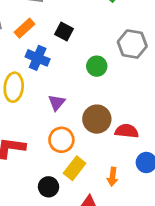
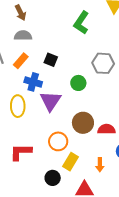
purple triangle: (57, 103) -> (50, 101), moved, size x1.6

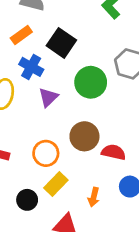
black square: (51, 60) -> (61, 43), size x1.5
green circle: (78, 83) -> (91, 82), size x1.5
purple triangle: (50, 101) -> (48, 97), size x0.7

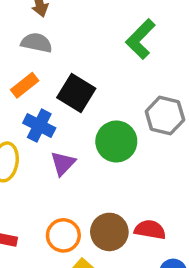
brown circle: (84, 136) -> (109, 232), moved

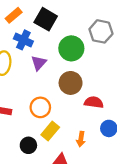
brown circle: (109, 232) -> (71, 83), moved

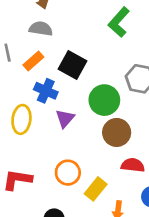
brown circle: (71, 83) -> (117, 132), moved
yellow rectangle: (50, 131) -> (96, 189), moved

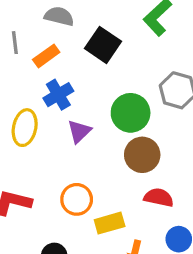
black square: (73, 65) -> (103, 45), moved
blue cross: (46, 91) -> (58, 95), turned 30
yellow rectangle: (96, 189) -> (110, 223), turned 30

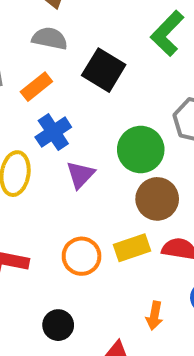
yellow rectangle: (110, 223) -> (132, 248), moved

